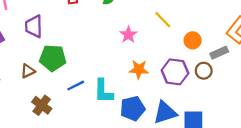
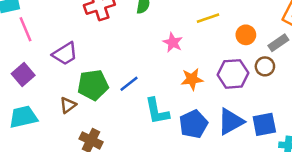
yellow line: (163, 20) -> (208, 18), turned -54
purple trapezoid: (34, 26) -> (65, 54), turned -110
blue line: (76, 86) -> (129, 84), moved

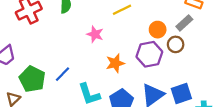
orange circle: (246, 35) -> (158, 30), moved
green pentagon: (93, 85) -> (32, 79), turned -30

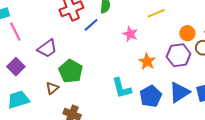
orange star: (115, 63) -> (147, 61), turned -30
blue line: (63, 74) -> (91, 25), moved

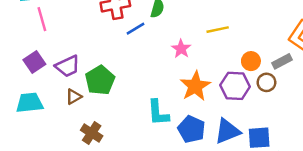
purple trapezoid: (47, 48) -> (68, 66), moved
orange star: (147, 61) -> (195, 86), size x1.4
blue pentagon: (151, 96) -> (191, 129), turned -30

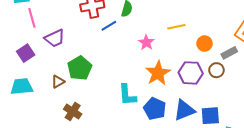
orange circle: (251, 61) -> (205, 44), moved
purple trapezoid: (68, 66) -> (55, 38), moved

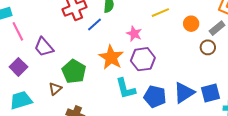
purple trapezoid: (55, 38) -> (44, 47), turned 85
orange star: (158, 73) -> (111, 57), moved
purple hexagon: (191, 73) -> (143, 59), moved

